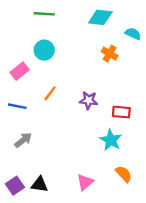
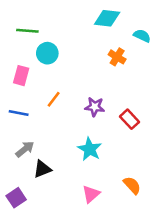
green line: (44, 14) -> (27, 31), moved
pink rectangle: (20, 71) -> (21, 76), turned -36
red rectangle: (121, 112) -> (130, 119), turned 42
cyan star: (111, 140) -> (90, 149), moved
black triangle: (40, 184) -> (42, 169), moved, turned -30

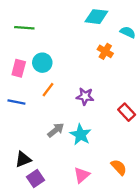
cyan circle: (47, 53) -> (42, 63), moved
red rectangle: (130, 119) -> (127, 112), moved
gray arrow: (25, 149) -> (56, 130), moved
black triangle: (42, 169) -> (23, 159), moved
purple square: (16, 198) -> (36, 178), moved

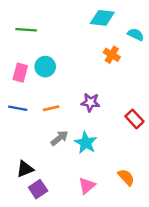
orange line: (48, 90) -> (51, 108), moved, turned 40

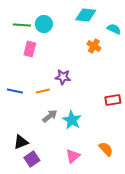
cyan circle: (45, 67) -> (44, 24), moved
pink rectangle: (20, 73) -> (30, 49), moved
purple star: (90, 102) -> (63, 77), moved
red rectangle: (134, 119) -> (113, 100), turned -56

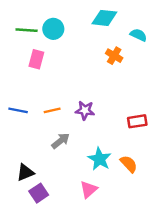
purple star: (63, 77) -> (85, 110), moved
cyan star: (72, 120) -> (100, 159), moved
orange semicircle: (106, 149) -> (129, 164), moved

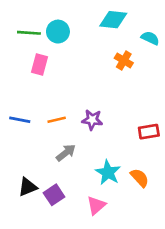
purple square: (39, 193) -> (54, 195), moved

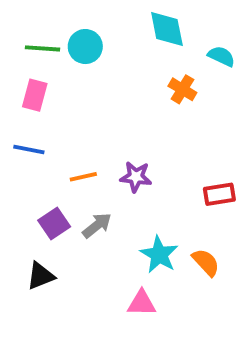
cyan diamond: (113, 20) -> (167, 29), turned 72
pink rectangle: (40, 64) -> (35, 95), moved
blue line: (20, 120) -> (29, 150), moved
purple square: (54, 195) -> (54, 223), moved
pink triangle: (96, 205) -> (142, 303), turned 42

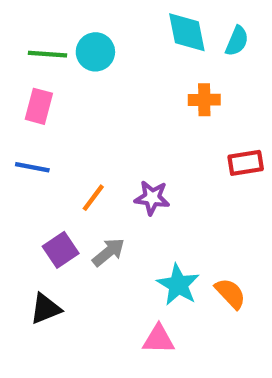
cyan semicircle: (221, 56) -> (237, 41), moved, turned 88
orange cross: (182, 89) -> (204, 100), turned -32
orange line: (83, 177) -> (93, 198), turned -40
red rectangle: (219, 194) -> (246, 163), moved

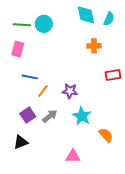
blue line: (32, 167) -> (30, 77), moved
cyan star: (178, 285) -> (82, 116), moved

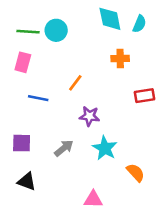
orange line: (43, 91) -> (75, 83), moved
purple square: (28, 115) -> (22, 143), moved, turned 35
black triangle: (21, 142) -> (27, 181), turned 42

